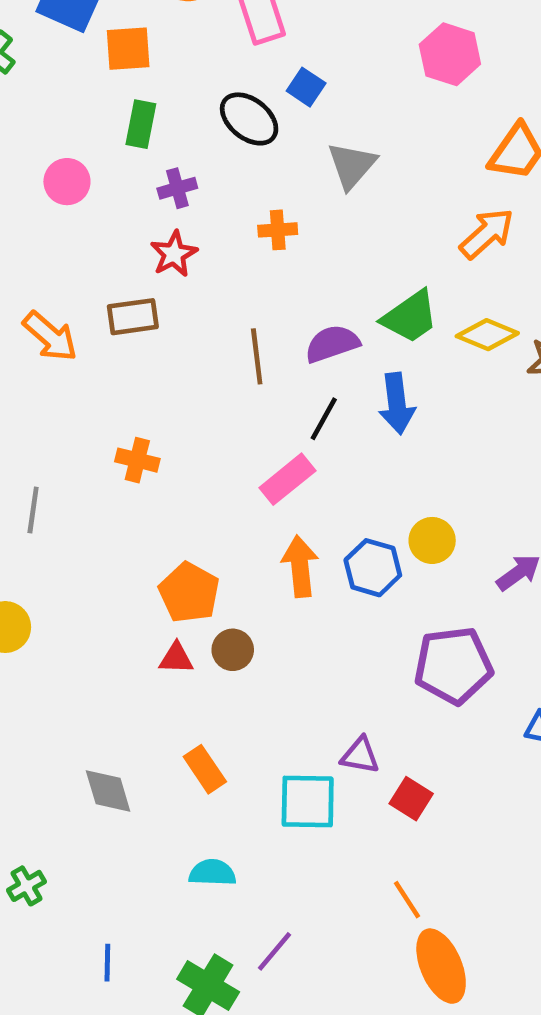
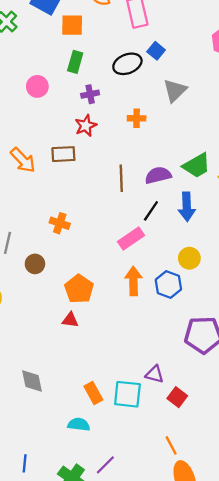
black ellipse: (249, 119) -> (127, 64), turned -64
yellow circle: (432, 540) -> (189, 258), moved
brown circle: (233, 650) -> (35, 264), moved
orange rectangle: (205, 769) -> (93, 393), moved

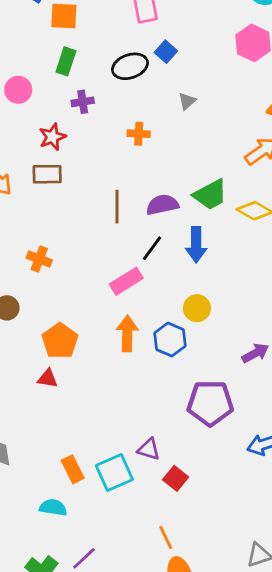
gray triangle: (175, 90) -> (187, 101), size x0.6
red star: (86, 126) -> (52, 137), moved
cyan square: (127, 394) -> (114, 472), turned -32

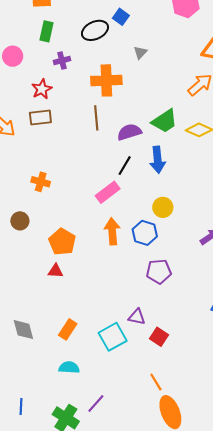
orange cross: (139, 134) -> (106, 80), size x1.8
brown line: (117, 207) -> (96, 118), moved
purple pentagon: (210, 403) -> (159, 271), moved, size x0.7
orange rectangle: (73, 469) -> (68, 329), moved, turned 66

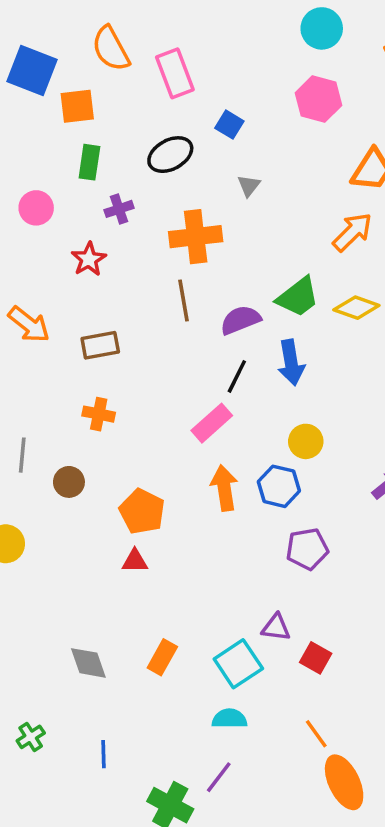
blue square: (121, 17) -> (229, 125), moved
brown rectangle: (40, 117) -> (100, 345), moved
cyan semicircle: (69, 367) -> (229, 719), moved
blue line: (21, 406) -> (103, 754), moved

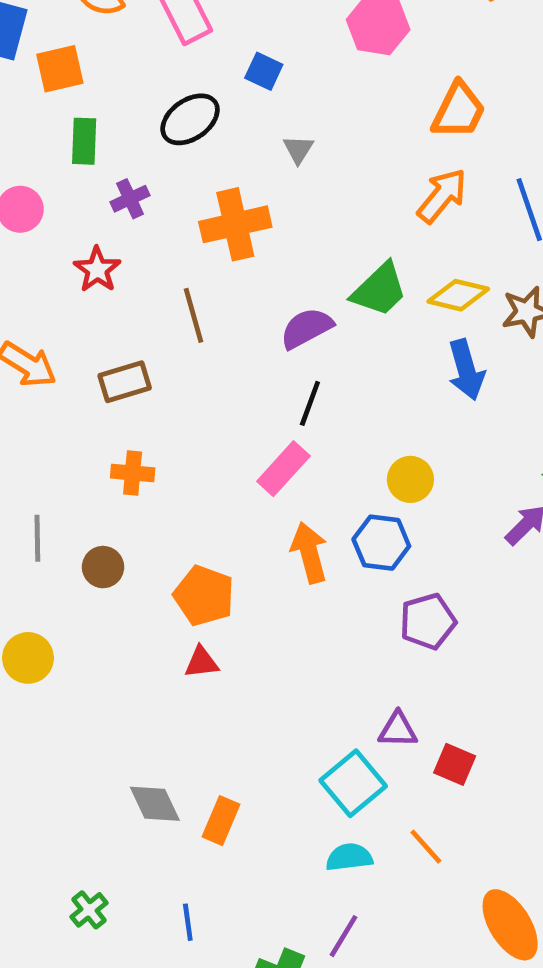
brown line: (183, 300) -> (194, 315), moved
blue arrow: (291, 363) -> (466, 370), moved
orange rectangle: (162, 657) -> (221, 821), moved
orange line: (316, 734) -> (426, 847), moved

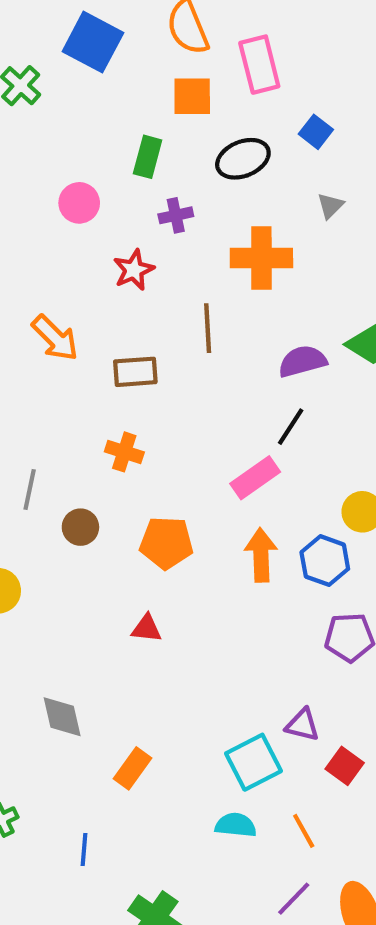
orange square: (60, 69) -> (192, 96), moved
orange pentagon: (204, 596) -> (166, 543), moved, turned -30
gray diamond: (155, 804) -> (62, 717), moved
purple line: (344, 936) -> (294, 899), moved

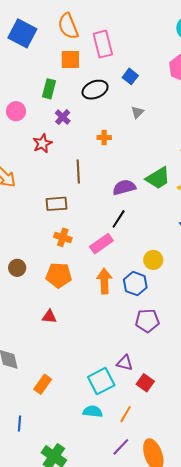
purple cross: (176, 215) -> (63, 117), turned -35
orange cross: (261, 258) -> (104, 137), size x0.5
brown rectangle: (135, 372) -> (57, 204), moved
orange cross: (124, 452) -> (63, 237), moved
orange line: (304, 831) -> (126, 414), turned 60

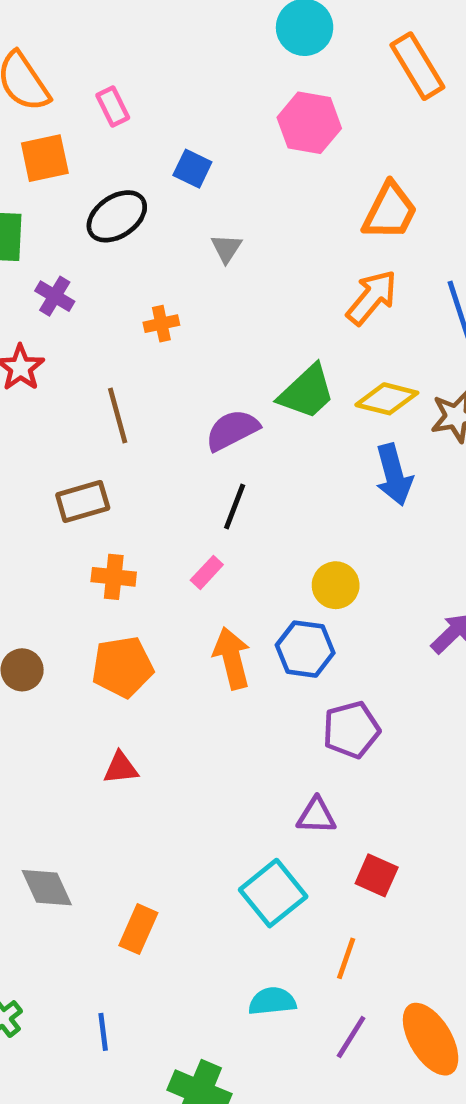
pink rectangle: (103, 44) -> (113, 106), size x0.6
pink rectangle: (101, 244) -> (207, 572), size x0.6
purple triangle: (125, 363) -> (316, 816), moved
cyan semicircle: (93, 411) -> (272, 1001), moved

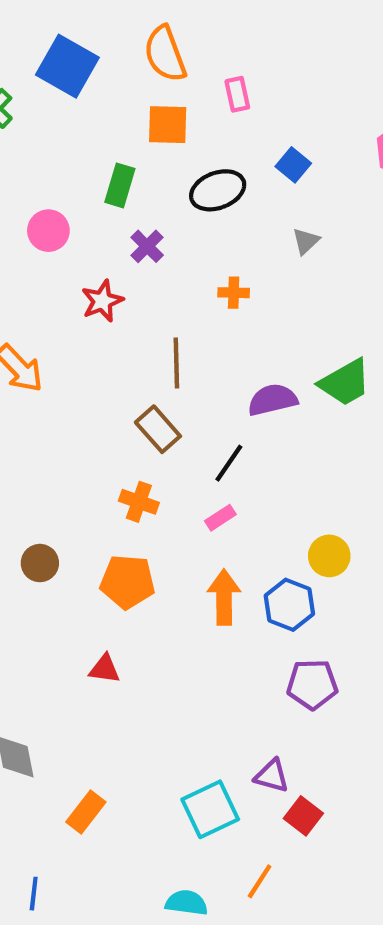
brown rectangle: (83, 501) -> (158, 429), moved, turned 51
black line: (235, 507) -> (229, 463), moved
purple triangle: (316, 816) -> (272, 776), moved

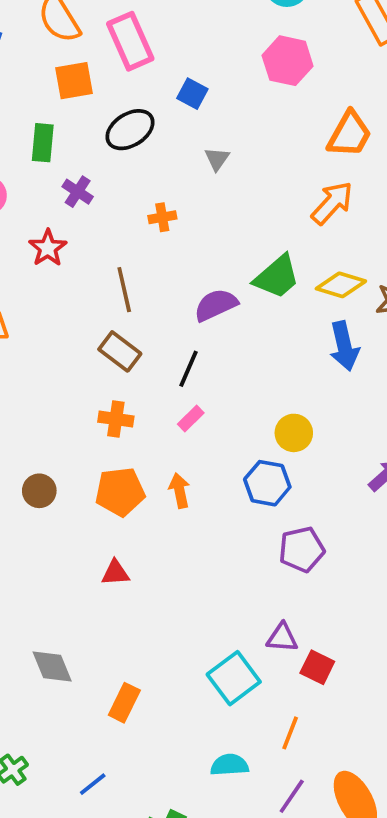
pink rectangle: (237, 94) -> (130, 41), size x1.8
orange arrow: (224, 597) -> (180, 491), moved, size x0.7
blue line: (34, 894) -> (93, 784), turned 56

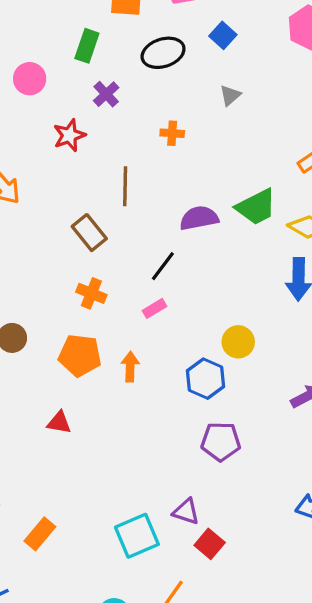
brown rectangle: (120, 351) -> (89, 233), moved

